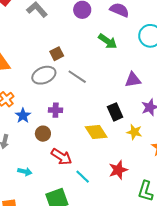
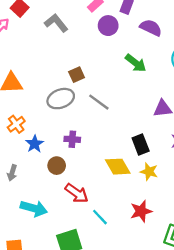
yellow star: (134, 132) -> (149, 172), moved
cyan arrow: (25, 172) -> (34, 208), size x1.6

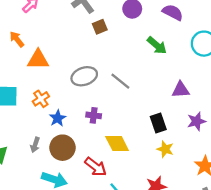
brown square: (77, 75) -> (100, 27), moved
brown circle: (57, 166) -> (62, 148), moved, size x1.5
yellow diamond: (118, 167) -> (117, 143), moved

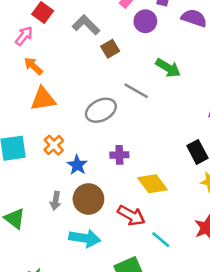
orange arrow: (17, 39) -> (33, 66), moved
green arrow: (157, 45) -> (168, 68), moved
gray line: (120, 81) -> (136, 91), moved

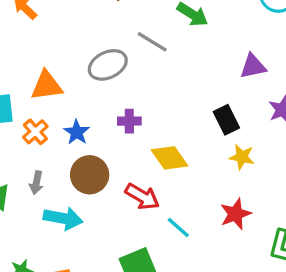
orange triangle: (43, 99) -> (47, 86), moved
orange cross: (54, 145) -> (35, 132), moved
gray arrow: (55, 201) -> (36, 183), moved
cyan arrow: (85, 238) -> (63, 218), moved

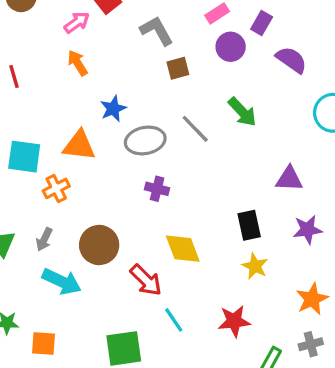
purple cross: (129, 121) -> (157, 189), moved
blue star: (77, 132) -> (113, 109), moved

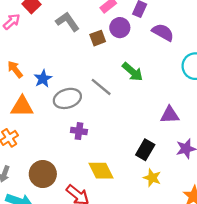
orange arrow: (78, 63) -> (15, 69), moved
brown square: (178, 68) -> (98, 38), moved
black rectangle: (249, 225) -> (145, 150), turned 48

